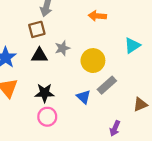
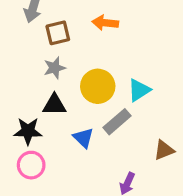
brown square: (37, 29) -> (58, 33), moved
cyan triangle: (132, 45) -> (139, 90), moved
black triangle: (39, 55) -> (54, 105), moved

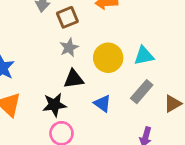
cyan triangle: (139, 90) -> (144, 56), turned 30
gray rectangle: (117, 122) -> (142, 92), moved

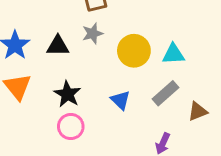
black triangle: (74, 79) -> (58, 46), moved
black star: (54, 105) -> (67, 94), turned 30

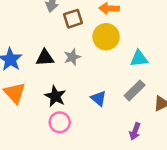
gray star: (93, 33) -> (72, 57), moved
yellow circle: (134, 51) -> (106, 37), moved

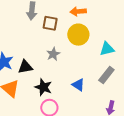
brown square: (73, 19) -> (50, 23), turned 35
black triangle: (45, 58) -> (25, 67), moved

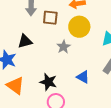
gray star: (53, 54) -> (63, 47), moved
black triangle: (25, 67) -> (25, 41), moved

